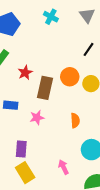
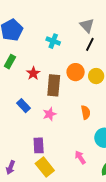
gray triangle: (87, 15) -> (87, 25), moved
cyan cross: (51, 17) -> (53, 41), moved
blue rectangle: (11, 105) -> (23, 106), turned 48

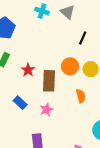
gray triangle: (87, 25) -> (67, 12), moved
cyan cross: (53, 41) -> (42, 11), moved
orange semicircle: (86, 112) -> (81, 96), moved

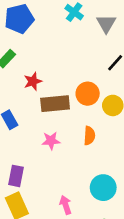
brown rectangle: (49, 81) -> (55, 104), turned 65
pink star: (46, 110) -> (51, 141), moved

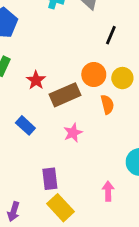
orange semicircle: (89, 136) -> (107, 104), moved
pink arrow: (66, 205) -> (108, 191), turned 36

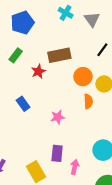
brown rectangle: (65, 95) -> (59, 55), moved
purple rectangle: (50, 179) -> (57, 153), moved

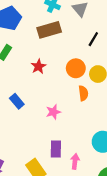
brown rectangle: (59, 55) -> (49, 30), moved
red star: (38, 71) -> (38, 66), moved

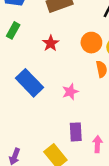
blue rectangle: (17, 101) -> (30, 83), size x1.6

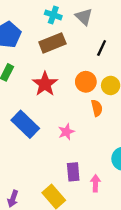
red star: (51, 43) -> (45, 84), size x1.5

